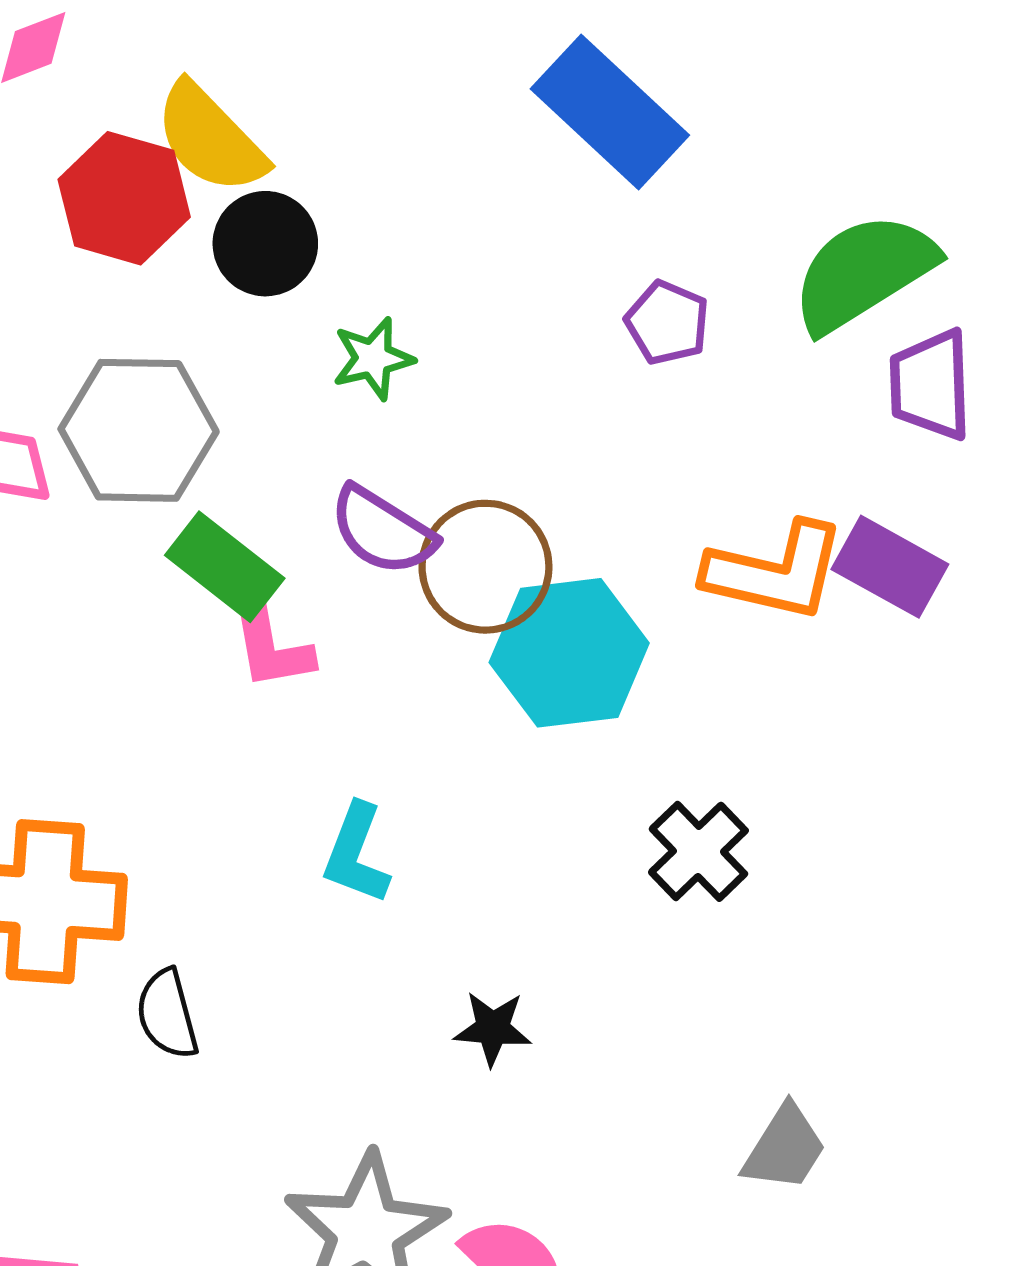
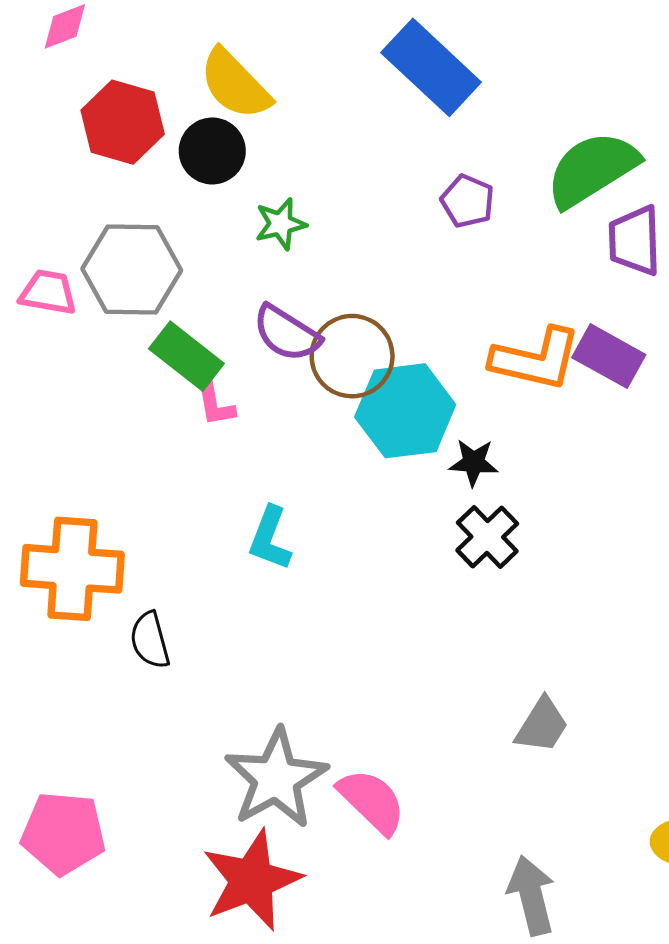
yellow semicircle: (210, 138) -> (235, 84), moved
pink L-shape: (270, 643) -> (215, 405), size x0.7
black star: (493, 1028) -> (474, 462), moved

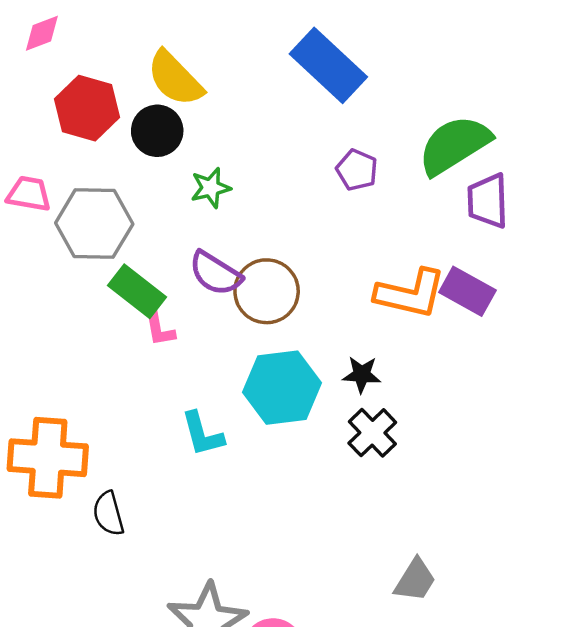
pink trapezoid: (48, 292) -> (29, 194), moved
cyan hexagon: (405, 411) -> (282, 388), moved
cyan L-shape: (270, 538) -> (202, 434), turned -36

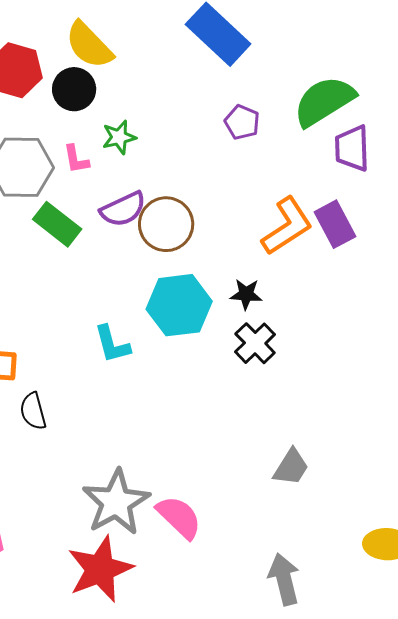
purple semicircle: (215, 273) -> (123, 209), turned -57
purple rectangle: (467, 291) -> (335, 224), turned 33
orange L-shape: (410, 294) -> (287, 226), turned -46
pink L-shape: (160, 329) -> (76, 159), moved

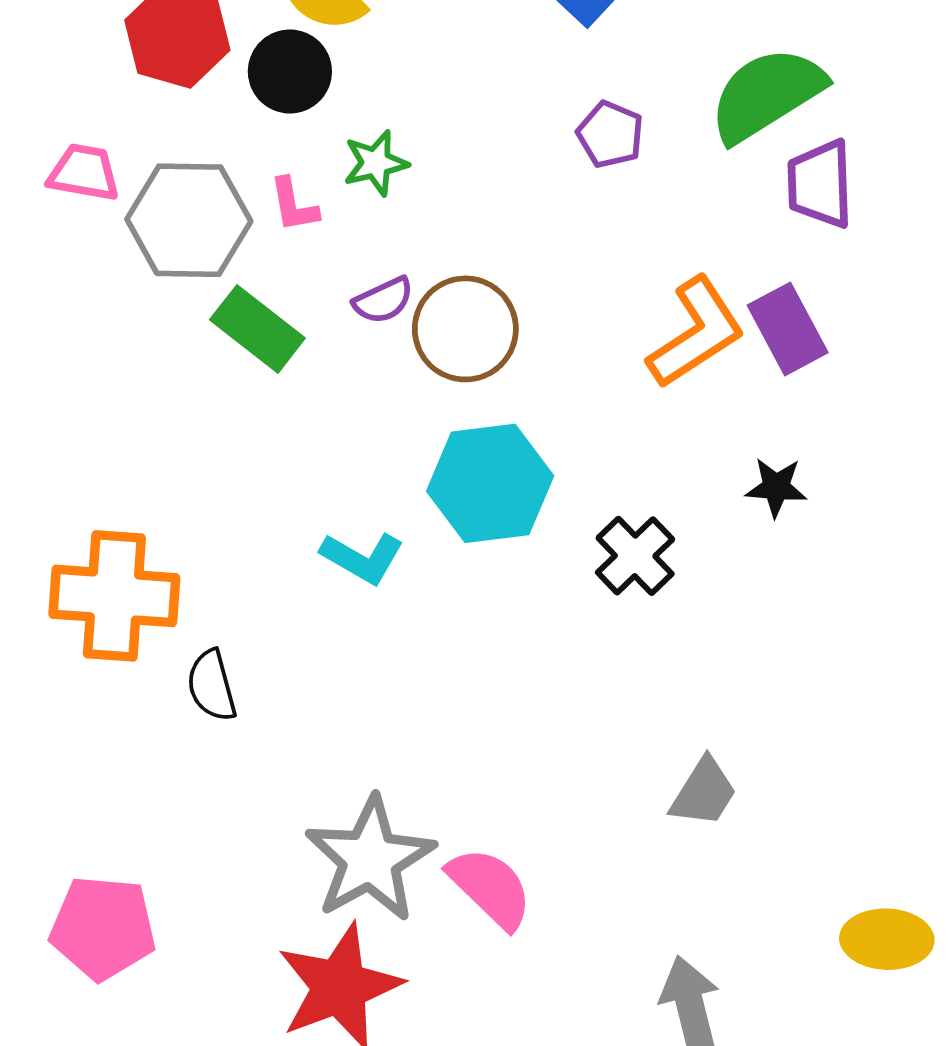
purple semicircle: (123, 209) -> (383, 300), size x0.7
black star: (246, 294) -> (776, 487), moved
cyan L-shape: (112, 344) -> (362, 558), turned -45

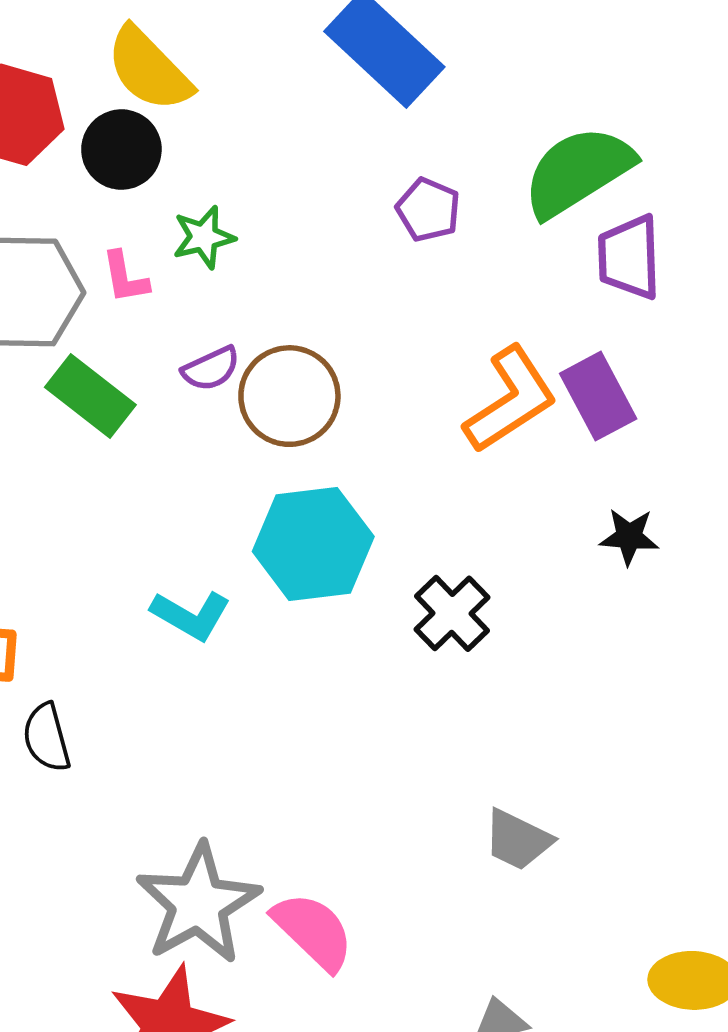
black star: (776, 487) -> (629, 537), moved
gray trapezoid: (704, 792) -> (518, 840), turned 84

